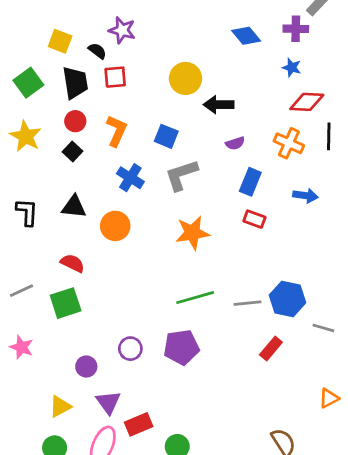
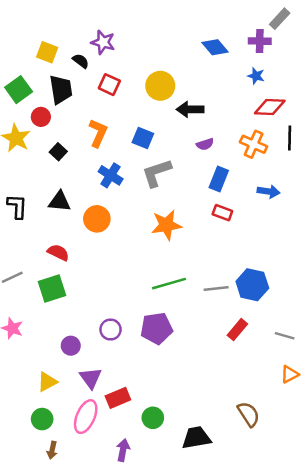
red square: (115, 77) -> (109, 85), moved, turned 30
red circle: (75, 121) -> (41, 117), moved
gray line: (323, 328) -> (285, 336), moved

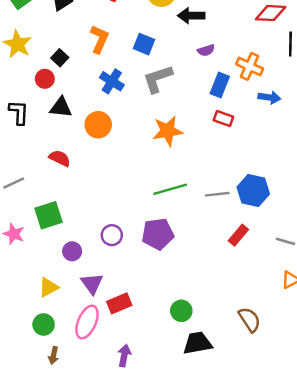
red circle: (41, 117) -> (45, 79), moved
orange cross: (254, 144) -> (250, 66), moved
green square: (52, 288) -> (49, 215), moved
green circle: (153, 418) -> (181, 311), moved

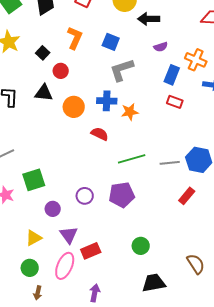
red circle: (45, 79) -> (61, 71), moved
blue cross: (112, 81) -> (107, 101), moved, turned -30
orange star: (168, 131) -> (130, 112), size x0.7
red semicircle: (60, 158) -> (100, 134), moved
green circle: (181, 311) -> (141, 246), moved

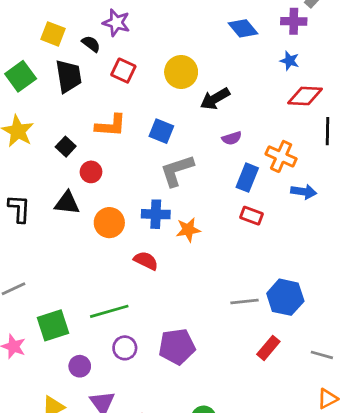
black arrow: (149, 19) -> (215, 99), turned -30
orange L-shape: (75, 38) -> (111, 125), turned 70
green line: (132, 159) -> (109, 311), moved

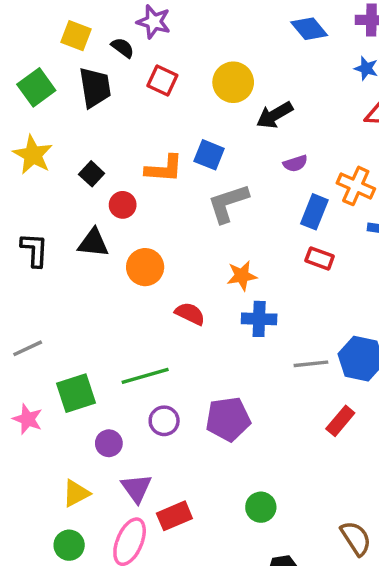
orange L-shape: (111, 125) -> (164, 169), moved
blue cross: (156, 214) -> (259, 319), moved

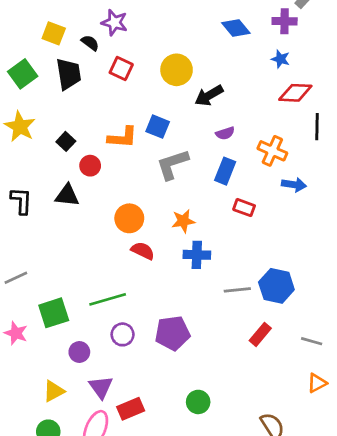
blue rectangle: (314, 212) -> (225, 171), moved
orange circle: (145, 267) -> (129, 218), moved

